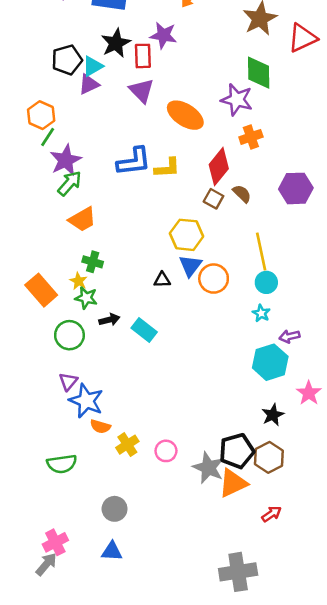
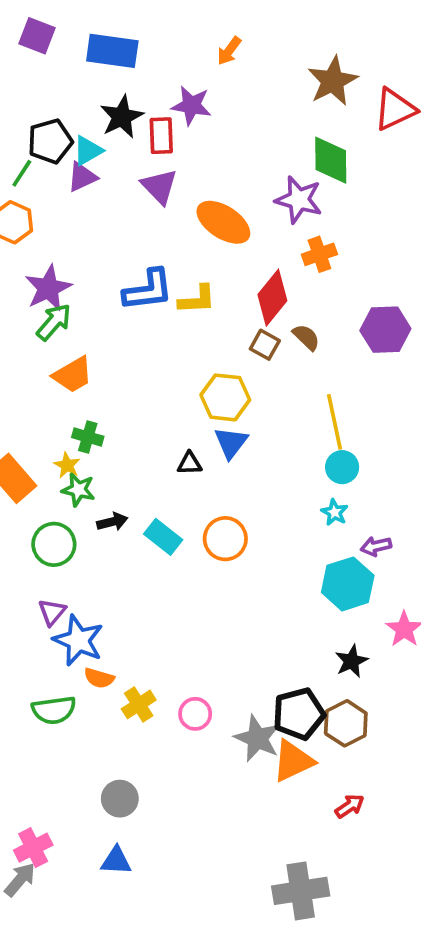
green line: (48, 137) -> (22, 173), moved
orange circle: (214, 279) -> (225, 539), moved
green semicircle: (62, 464) -> (54, 710), moved

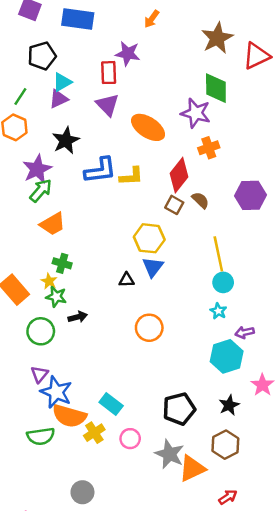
black star: (122, 117) -> (66, 141), moved
black pentagon: (50, 141) -> (42, 56), moved
cyan rectangle: (163, 537) -> (111, 404), moved
orange semicircle: (99, 678) -> (69, 416), size x1.8
black pentagon: (299, 714) -> (179, 409), moved

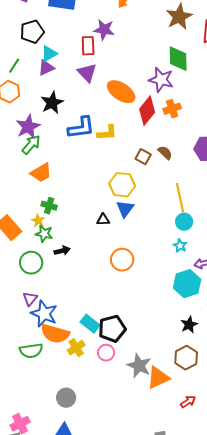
red diamond: (179, 175) -> (147, 111), moved
black pentagon: (179, 409) -> (112, 329), moved

